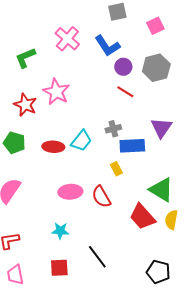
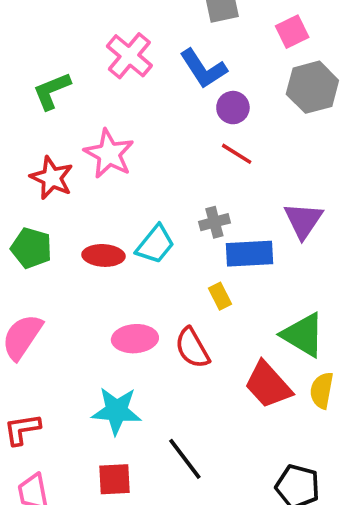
gray hexagon: (156, 68) -> (312, 87), moved
cyan star: (60, 231) -> (116, 411), size x1.5

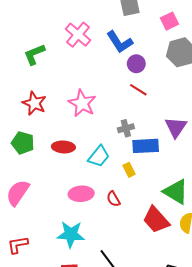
pink star: (109, 154) -> (82, 103), moved
cyan trapezoid: (155, 244) -> (99, 156), moved
red semicircle: (192, 348) -> (113, 199), size x0.7

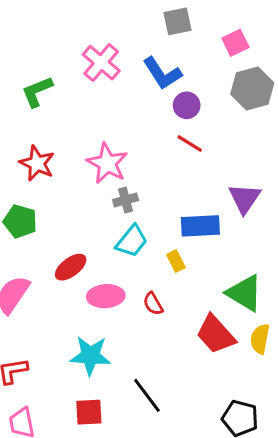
gray cross: (126, 128) -> (126, 200), moved
red ellipse: (63, 147) -> (71, 267), moved, turned -40

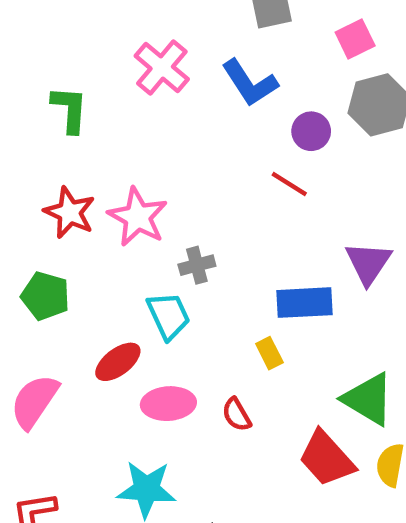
green L-shape: (37, 92) -> (70, 109), turned 116
purple circle: (187, 105) -> (311, 131), moved
pink star: (107, 163) -> (138, 217), moved
cyan trapezoid: (132, 241) -> (168, 316), moved, turned -64

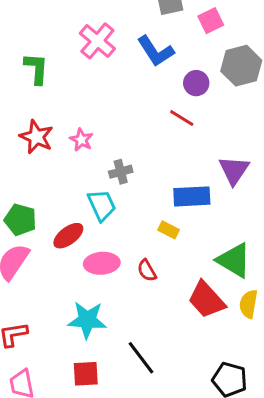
pink square: (355, 39) -> (211, 21), moved
pink star: (138, 217) -> (81, 140), size x0.6
green pentagon: (45, 296) -> (20, 220), moved
yellow rectangle: (269, 353) -> (169, 230), turned -36

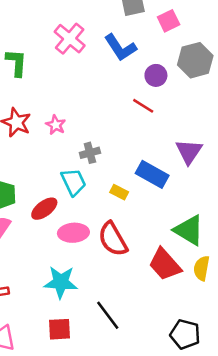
blue rectangle: (192, 196) -> (152, 174), turned 32
yellow rectangle: (169, 230) -> (119, 192), moved
red semicircle: (147, 271) -> (113, 239), size x1.8

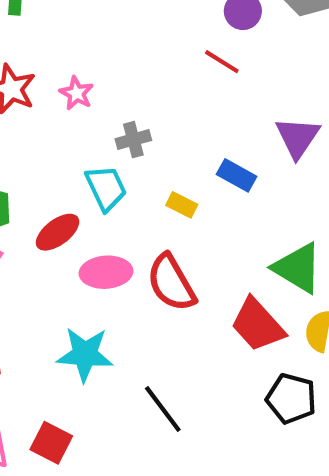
blue rectangle: (152, 174) -> (237, 175), size x0.7
red square: (59, 329) -> (51, 443), moved, turned 30
black pentagon: (185, 334) -> (291, 399), moved

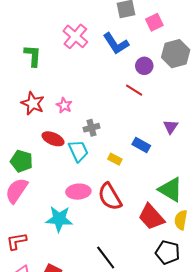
purple triangle: (298, 137) -> (171, 127), size x0.7
red ellipse: (58, 232) -> (53, 139), moved, turned 60
cyan star: (85, 354) -> (59, 219), moved

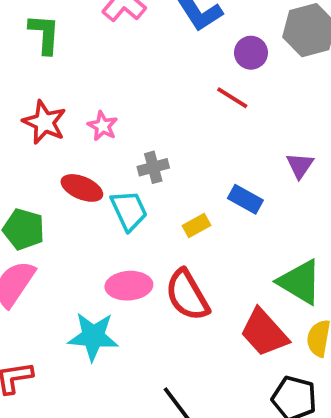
yellow rectangle: (115, 159) -> (197, 226), turned -56

